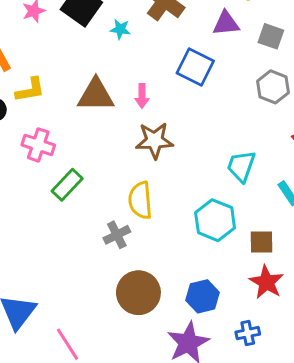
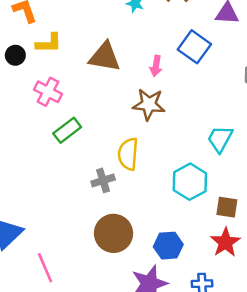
pink arrow: (142, 96) -> (156, 66), moved

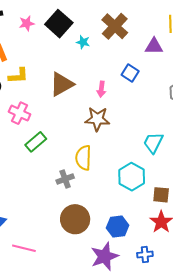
blue square: (194, 47) -> (130, 73), size x0.7
brown triangle: (105, 57) -> (62, 84), turned -36
pink line: (45, 268) -> (24, 248), turned -50

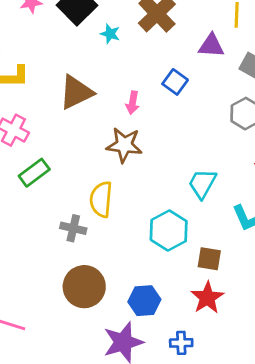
gray cross: (65, 179) -> (73, 228), turned 30

